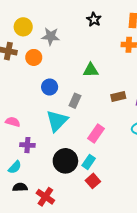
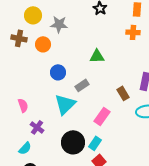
brown rectangle: (118, 96) -> (123, 93), moved, turned 72
gray rectangle: (75, 101) -> (82, 85), turned 32
pink semicircle: (13, 122) -> (23, 105), turned 56
purple cross: (27, 145) -> (37, 127), turned 32

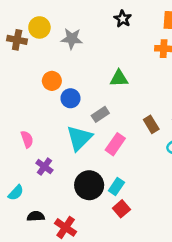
brown cross: (19, 38) -> (17, 40), moved
orange circle: (43, 44) -> (52, 81), moved
pink rectangle: (102, 116) -> (115, 144), moved
cyan semicircle: (25, 148) -> (16, 193), moved

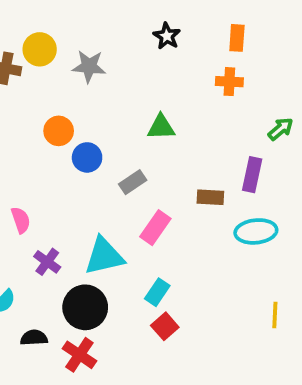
brown rectangle: (151, 124) -> (210, 197), turned -56
cyan triangle: (79, 138) -> (104, 256), moved, turned 32
black circle: (89, 185) -> (85, 307), moved

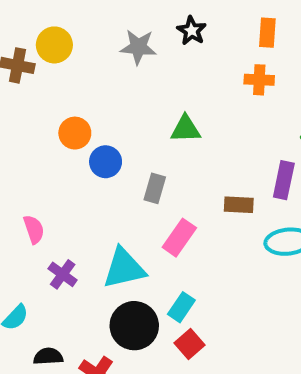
gray star: (89, 66) -> (138, 47), moved
gray rectangle: (133, 182) -> (155, 188), turned -40
black circle: (85, 307) -> (134, 326), moved

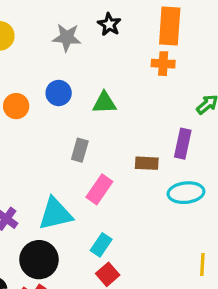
orange rectangle: (267, 33) -> (170, 26), size x1.6
blue circle: (106, 162) -> (59, 93), moved
black circle: (134, 326) -> (39, 260), moved

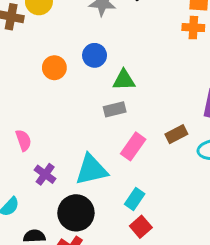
green triangle: (104, 103) -> (124, 80), moved
gray rectangle: (80, 150) -> (115, 109), turned 60
brown rectangle: (147, 163) -> (176, 134), moved, turned -30

